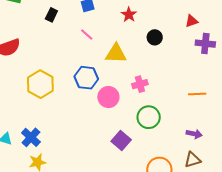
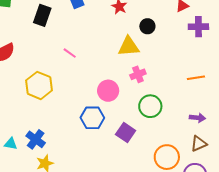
black rectangle: (51, 15) -> (42, 15), size x1.5
pink line: (87, 34) -> (70, 53), moved
yellow triangle: (116, 54) -> (129, 46), moved
blue hexagon: (86, 78) -> (92, 118), moved

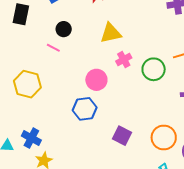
black circle: (147, 26) -> (64, 29), moved
green circle: (150, 106) -> (154, 69), moved
purple square: (126, 132) -> (122, 136), moved

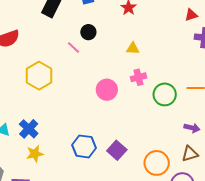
yellow triangle: (111, 33) -> (133, 48), size x0.6
blue hexagon: (85, 109) -> (84, 146), moved

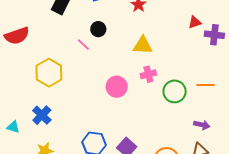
red triangle: (191, 15) -> (195, 22), moved
yellow triangle: (133, 48) -> (143, 45), size x1.5
blue cross: (29, 129) -> (42, 115), moved

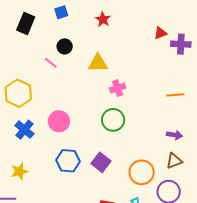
yellow triangle: (143, 45) -> (98, 63), moved
pink circle: (117, 87) -> (59, 121), moved
green circle: (175, 91) -> (113, 120), moved
blue cross: (42, 115) -> (24, 130), moved

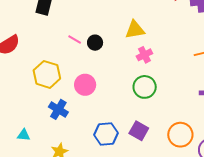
black circle: (65, 46) -> (95, 43), moved
yellow triangle: (98, 63) -> (135, 30), moved
pink circle: (59, 121) -> (85, 85), moved

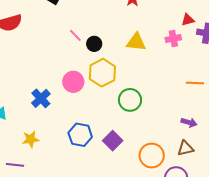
pink cross: (144, 55) -> (173, 39), moved
yellow hexagon: (47, 74) -> (102, 73), moved

